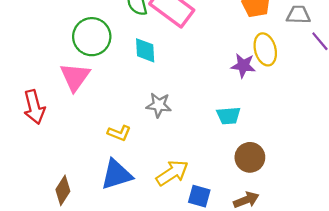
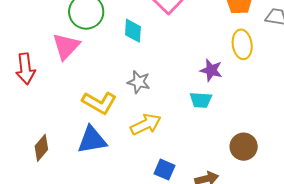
purple star: (243, 66) -> (211, 70), moved
yellow L-shape: (119, 133) -> (99, 103), size x1.6
brown circle: (250, 157) -> (244, 147), moved
yellow arrow: (172, 173) -> (146, 124), moved

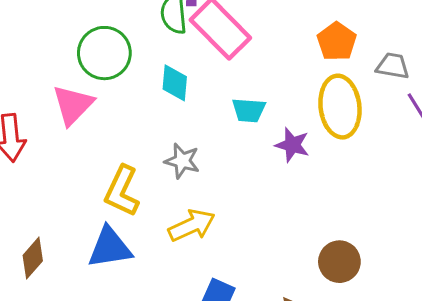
yellow ellipse: (242, 44) -> (340, 107), size x1.4
cyan trapezoid: (201, 100) -> (249, 110), moved
yellow L-shape: (99, 103) -> (122, 191), turned 84

